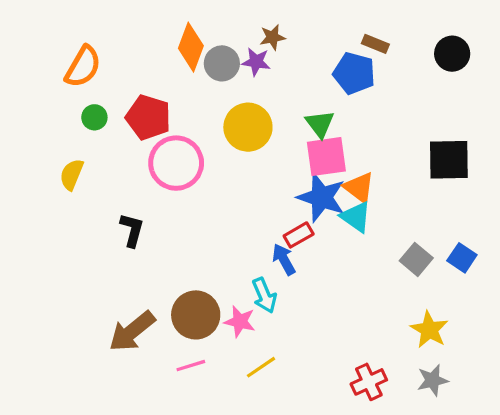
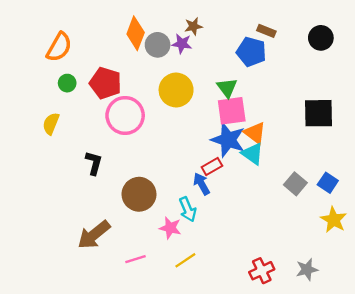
brown circle: (196, 315) -> (139, 194), moved
yellow star: (429, 330) -> (334, 220), moved

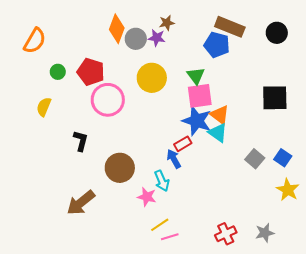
brown rectangle: (266, 31) -> (230, 27), size x1.8
orange semicircle: (59, 47) -> (35, 41), moved
pink line: (136, 259) -> (170, 237), moved

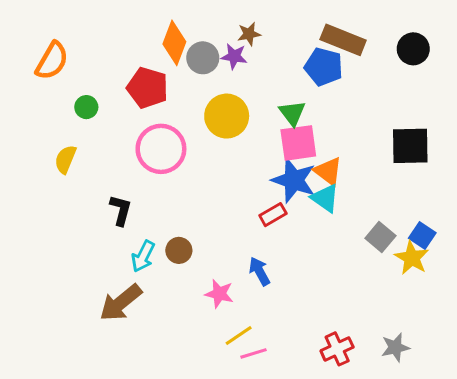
red pentagon: (91, 72) -> (148, 88), moved
blue arrow: (174, 159) -> (259, 271), moved
brown circle: (120, 168) -> (179, 250), size x0.6
cyan arrow: (162, 181) -> (143, 256), moved, turned 50
yellow star: (288, 190) -> (412, 258), moved

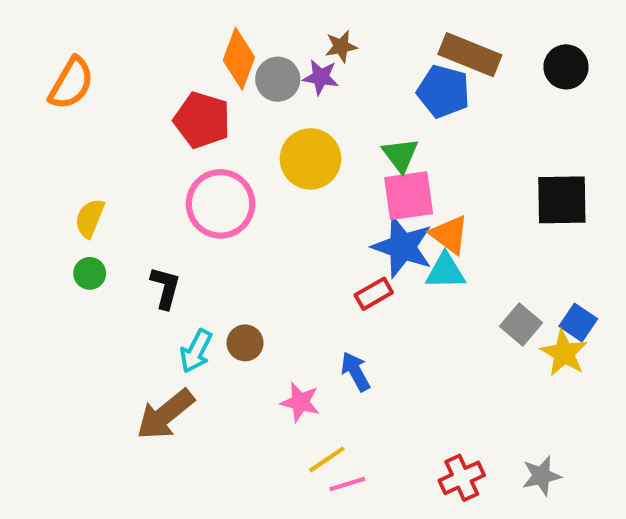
green circle: (86, 107) -> (90, 273), moved
cyan triangle: (325, 198) -> (445, 271), turned -36

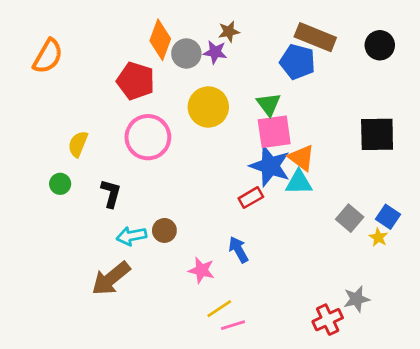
yellow semicircle: (90, 218) -> (78, 144), moved
cyan arrow: (196, 351) -> (131, 236), turned 52
yellow star: (564, 353) -> (378, 237), size x0.6
gray star: (541, 476) -> (356, 299), moved
red cross: (462, 478) -> (328, 320), moved

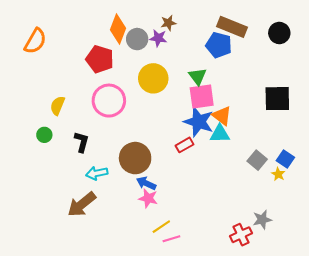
brown circle: (164, 230) -> (135, 158), moved, size x1.8
blue arrow: (238, 250) -> (146, 183), moved, turned -36

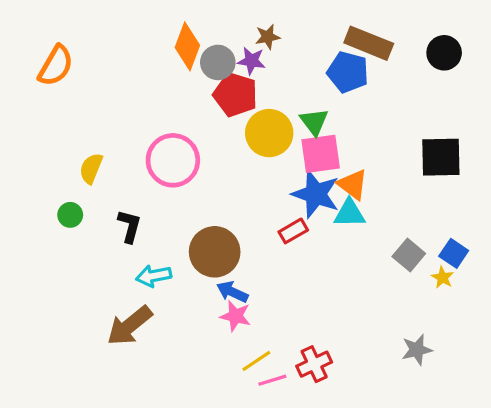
red pentagon: (100, 59) -> (235, 95), moved
yellow circle: (153, 78) -> (269, 133), moved
red cross: (241, 235) -> (314, 364), moved

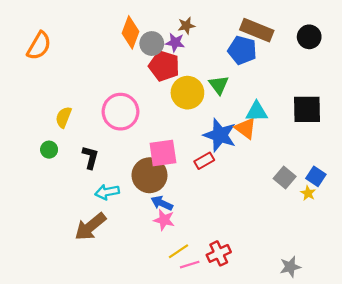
pink square: (321, 154) -> (163, 153), moved
cyan triangle: (349, 213) -> (257, 112), moved
gray star: (417, 350) -> (290, 267), moved

